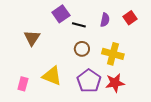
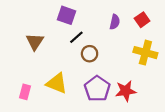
purple square: (61, 14) -> (67, 15), turned -36
black line: (79, 25) -> (76, 37), moved, turned -56
yellow cross: (113, 54) -> (145, 53), moved

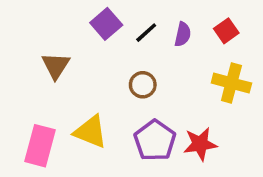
purple square: (67, 15) -> (106, 24), turned 30
black line: (76, 37) -> (146, 33), moved
pink rectangle: (25, 92) -> (40, 146), size x1.6

